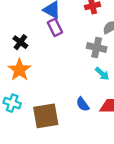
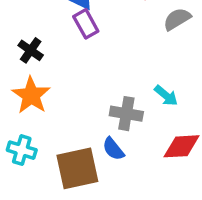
gray cross: (97, 47) -> (126, 114), moved
blue semicircle: (83, 104) -> (113, 149), moved

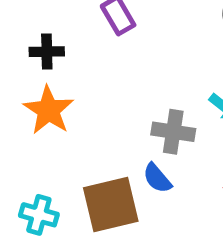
black cross: (31, 50) -> (47, 52), turned -35
cyan cross: (22, 150) -> (39, 215), moved

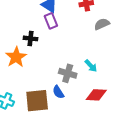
black cross: (47, 52) -> (31, 38), moved

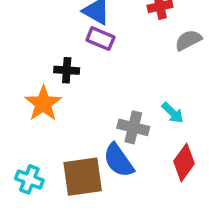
purple rectangle: (51, 21) -> (100, 39), turned -42
blue semicircle: (58, 92) -> (118, 160), size x1.5
red diamond: (96, 95) -> (184, 162), turned -55

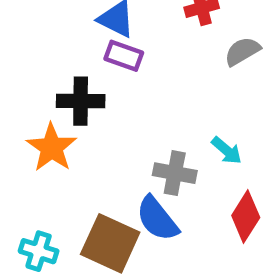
black cross: (67, 70) -> (81, 101), size x1.4
brown square: (83, 177) -> (110, 243), turned 36

